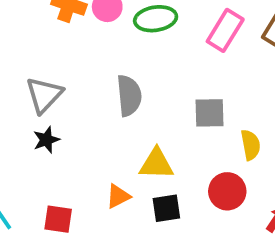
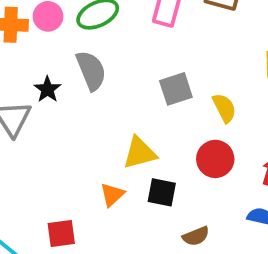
gray semicircle: (129, 96) -> (91, 71), moved
black star: (46, 140) -> (47, 89), moved
black square: (166, 208) -> (162, 192), turned 36

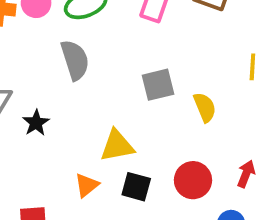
black star: (47, 89) -> (36, 123), moved
red circle: (215, 159) -> (193, 180), moved

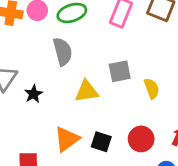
yellow triangle: (117, 146) -> (87, 91), moved
orange triangle: (87, 185) -> (67, 139), size x1.5

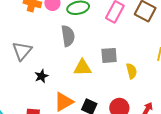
black star: (33, 94) -> (41, 76), moved

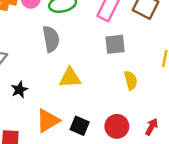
gray square: (109, 55) -> (115, 44), moved

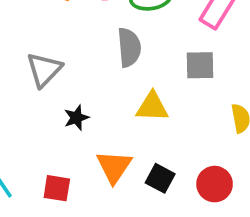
gray square: (115, 44) -> (200, 65), moved
orange triangle: (48, 121) -> (114, 167), turned -30

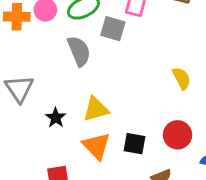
gray square: (200, 65) -> (113, 29), moved, turned 35
yellow triangle: (152, 107) -> (96, 109), moved

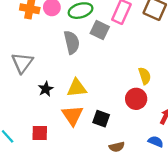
red circle: (178, 135) -> (136, 99), moved

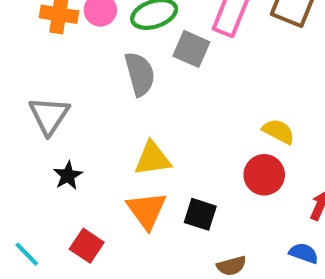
yellow semicircle: (145, 76) -> (278, 131), turned -42
black star: (46, 89) -> (68, 175), moved
red square: (40, 133) -> (87, 246), turned 35

